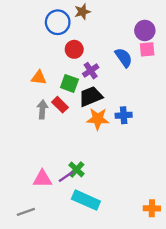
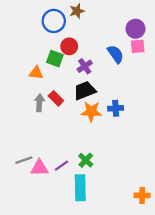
green square: (69, 83) -> (55, 59), moved
green cross: (77, 169) -> (86, 160), moved
cyan rectangle: (86, 200) -> (80, 188), turned 65
gray line: (26, 212) -> (24, 160), moved

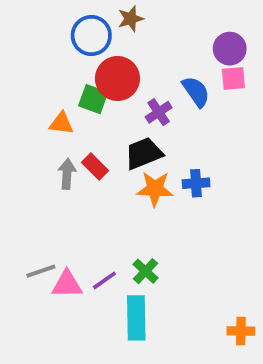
red circle: (69, 46) -> (117, 79), size x1.5
purple cross: (85, 66) -> (159, 112), moved

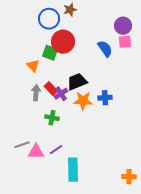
purple cross: (159, 112) -> (61, 94), moved
orange triangle: (61, 123) -> (33, 66), turned 40
green cross: (146, 271) -> (52, 118), moved, turned -32

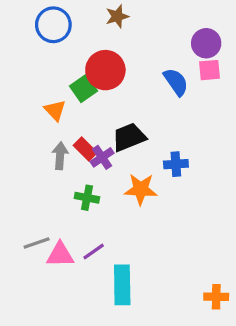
blue circle: (49, 19) -> (53, 25), moved
green square: (50, 53) -> (84, 89), turned 35
orange star: (83, 101) -> (141, 189), moved

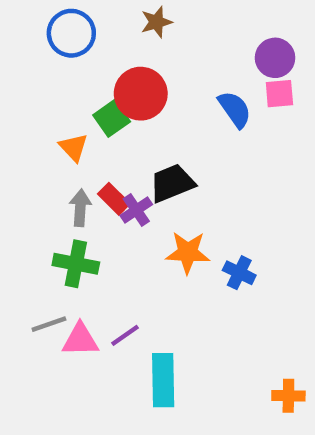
blue cross: (176, 164) -> (239, 273), moved, turned 30
green cross: (87, 198) -> (76, 264), moved, size x1.4

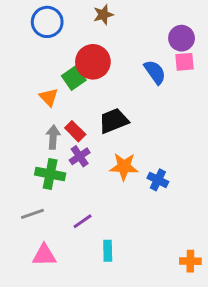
purple cross: (136, 210) -> (80, 156), moved
pink triangle: (80, 340) -> (44, 255), moved
cyan rectangle: (163, 380) -> (108, 251), size x0.6

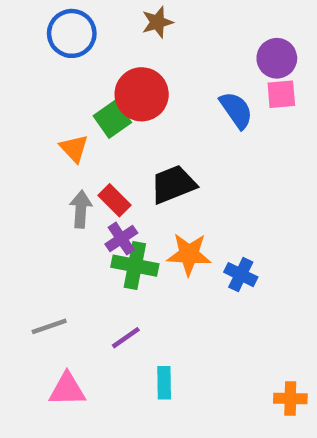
green cross: (50, 174) -> (135, 266), moved

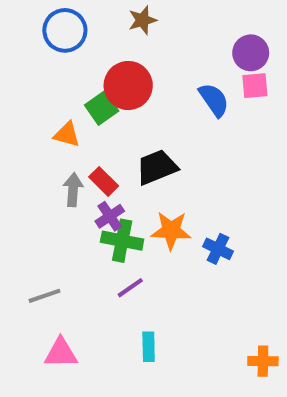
orange triangle: (74, 148) -> (67, 135), turned -32
purple line: (126, 338) -> (130, 288), moved

